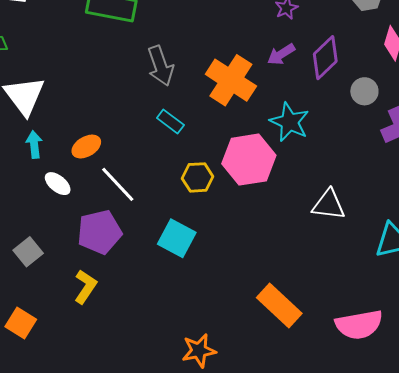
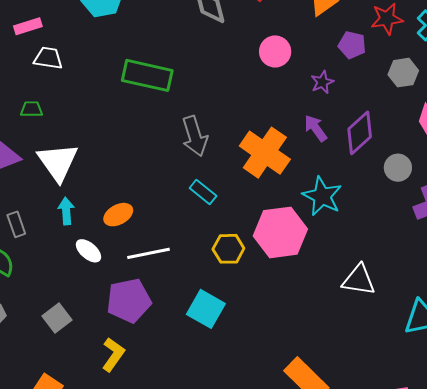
purple arrow: (281, 54) -> (316, 128), turned 84
white line: (118, 184) -> (148, 253), turned -60

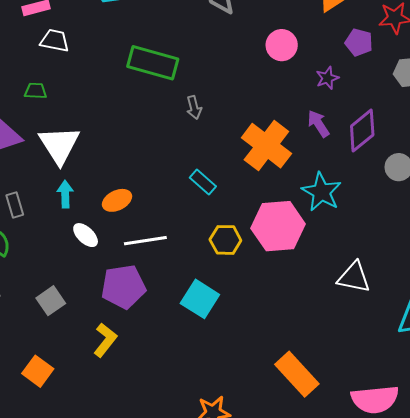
gray arrow: (195, 136) -> (194, 108), moved, size x0.6

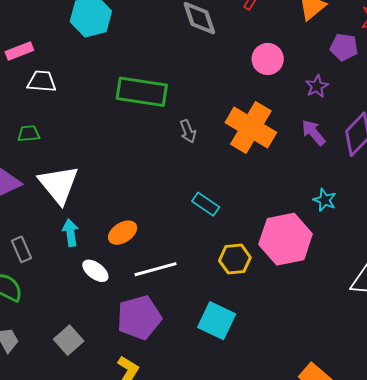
orange cross: (266, 146) -> (251, 127), moved
cyan star: (322, 192) -> (325, 200), size x0.6

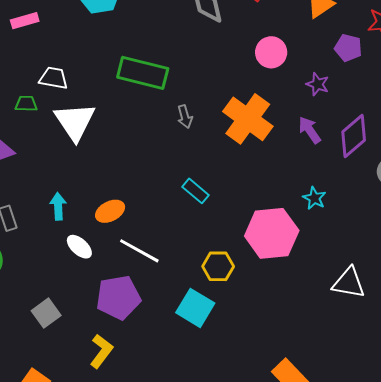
white trapezoid: (42, 81) -> (54, 78), moved
purple star: (317, 86) -> (318, 84), turned -30
white triangle: (59, 184) -> (75, 122), moved
yellow hexagon: (235, 259) -> (218, 266), moved
white line: (155, 269) -> (139, 251), turned 39

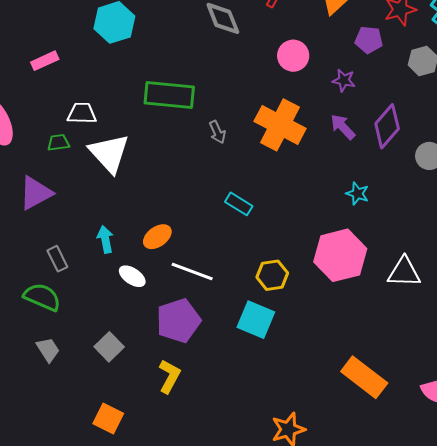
pink hexagon: (272, 233) -> (340, 255), moved

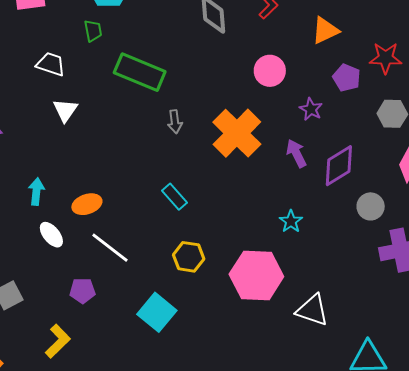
green trapezoid: (58, 143) -> (93, 31), moved, turned 70
white triangle: (109, 153) -> (65, 110), size x0.6
yellow hexagon: (272, 275) -> (189, 257), moved
purple pentagon: (178, 321) -> (82, 291), size x0.6

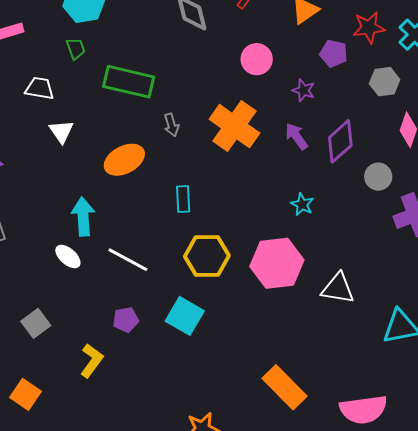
cyan arrow: (36, 192) -> (83, 217), moved, size x1.4
cyan rectangle: (174, 197) -> (183, 199), turned 48
orange ellipse: (87, 204) -> (124, 160), moved, size x1.4
yellow hexagon: (189, 257) -> (207, 256), size x1.4
purple pentagon: (82, 291) -> (126, 320), moved

